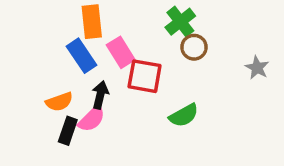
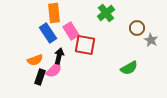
brown circle: (194, 47) -> (137, 28), moved
green semicircle: (184, 115) -> (129, 68), moved

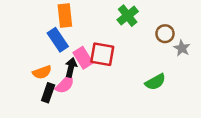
pink rectangle: (71, 31) -> (83, 58), moved

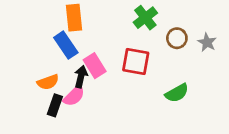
brown circle: (165, 34) -> (177, 38), moved
gray star: (182, 48) -> (207, 42), moved
red square: (102, 54) -> (136, 62), moved

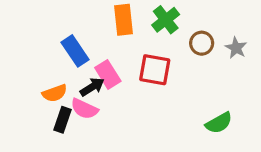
orange rectangle: (74, 18) -> (123, 20), moved
black arrow: (81, 77) -> (92, 87), turned 45
green semicircle: (177, 93) -> (219, 123), moved
pink semicircle: (74, 96) -> (84, 109), turned 70

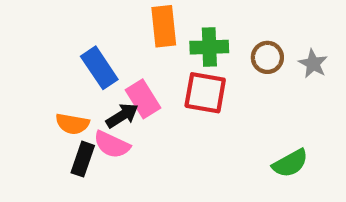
green cross: (166, 20) -> (209, 47), moved, turned 36
orange semicircle: (55, 93) -> (72, 124), turned 30

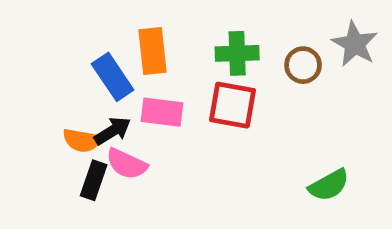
orange rectangle: (164, 26) -> (152, 51), moved
gray star: (313, 64) -> (355, 44), moved, size x1.4
pink rectangle: (143, 99) -> (162, 112), turned -51
black arrow: (122, 116) -> (113, 131), moved

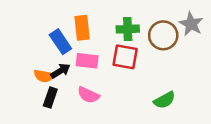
brown circle: (303, 65) -> (163, 35), size x1.5
pink semicircle: (127, 164) -> (88, 95), moved
green semicircle: (329, 185) -> (164, 100), moved

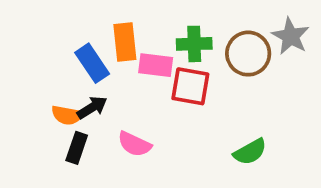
pink rectangle: (87, 61) -> (156, 65), moved

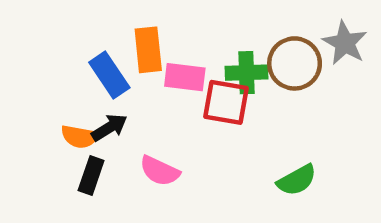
green cross: (194, 44) -> (247, 73), moved

